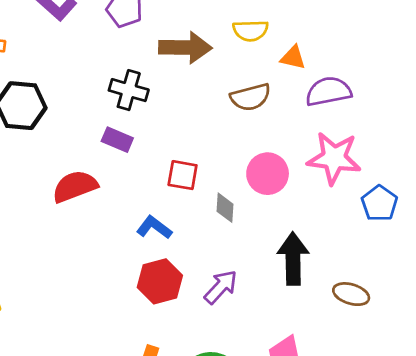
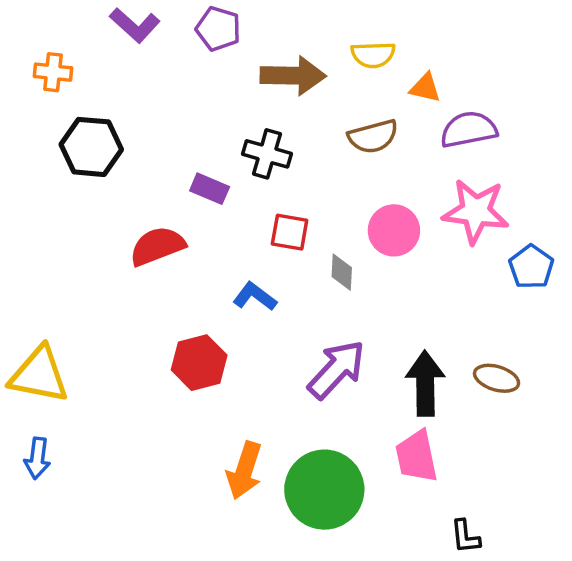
black cross: (129, 90) -> (267, 154), moved
black arrow: (293, 259) -> (425, 383), moved
red hexagon: (160, 281) -> (199, 363), moved
purple arrow: (221, 287) -> (337, 370), size x1.4

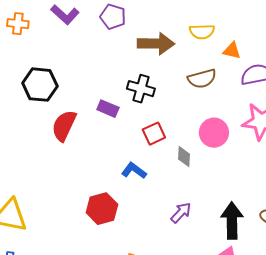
orange cross: (53, 72) -> (18, 24), moved
red square: (290, 232) -> (154, 134), turned -35
red semicircle: (157, 246) -> (64, 126), moved, turned -44
purple arrow: (337, 370) -> (181, 213), size x0.6

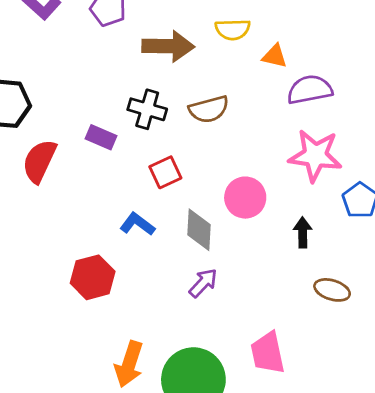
brown semicircle: (202, 79) -> (209, 109), moved
pink circle: (214, 133) -> (245, 198), moved
gray diamond: (184, 157) -> (199, 230), moved, size x1.4
black arrow: (232, 221) -> (303, 233), moved, size x0.6

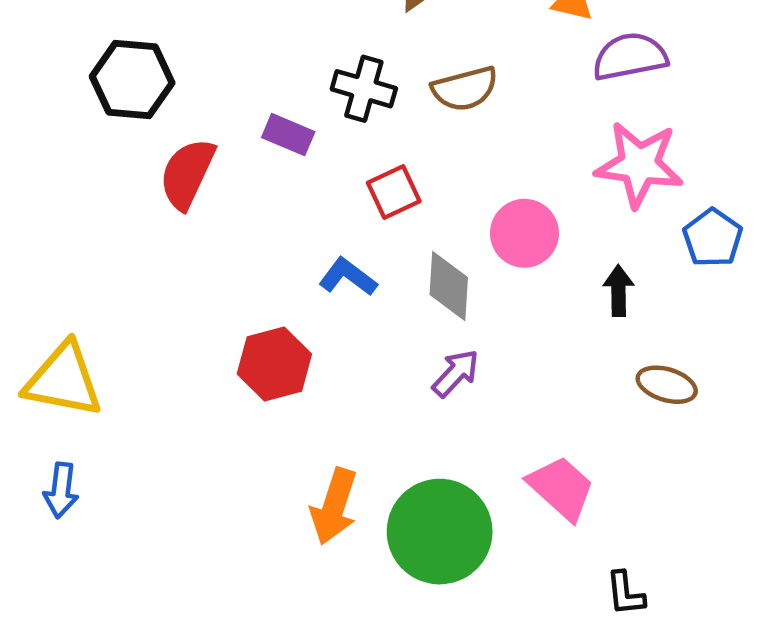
pink trapezoid: (268, 353) -> (561, 488), turned 144

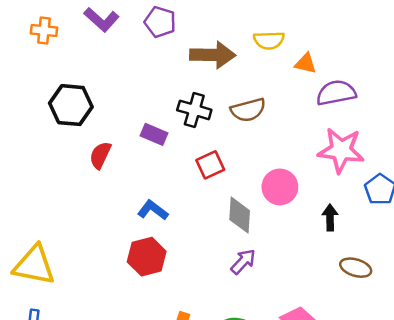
red semicircle: (187, 174) -> (100, 155), size x0.7
blue L-shape: (348, 277) -> (153, 210), moved

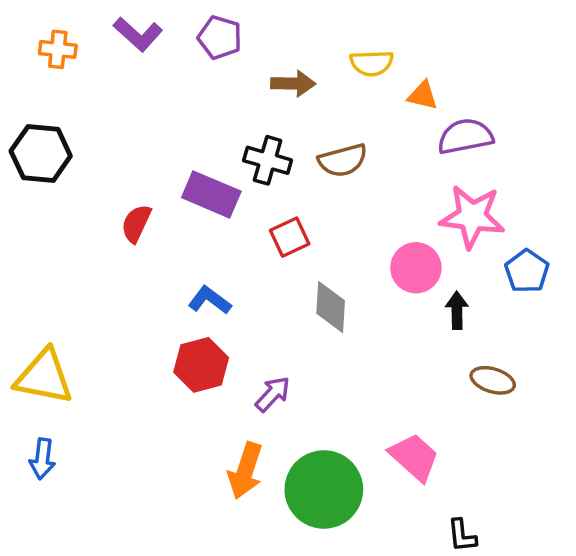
brown arrow: (213, 55) -> (293, 84), size x0.7
black hexagon: (71, 105) -> (41, 153), moved
purple rectangle: (154, 134) -> (211, 194), size x1.5
pink circle: (280, 187) -> (416, 268), moved
purple arrow: (243, 262) -> (273, 394), moved

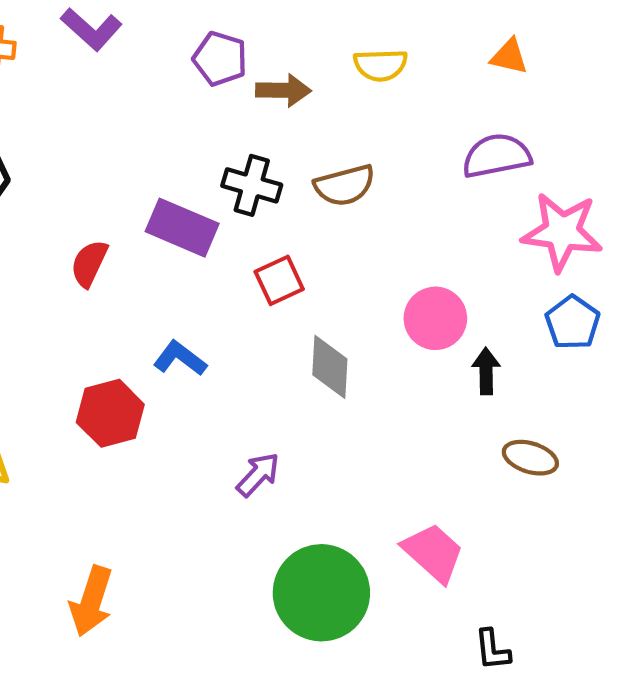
purple pentagon: (220, 38) -> (220, 59), moved
orange triangle: (423, 96) -> (509, 57), moved
pink star: (472, 217) -> (562, 232), moved
red hexagon: (201, 365) -> (110, 413), moved
orange arrow: (245, 471) -> (91, 601), moved

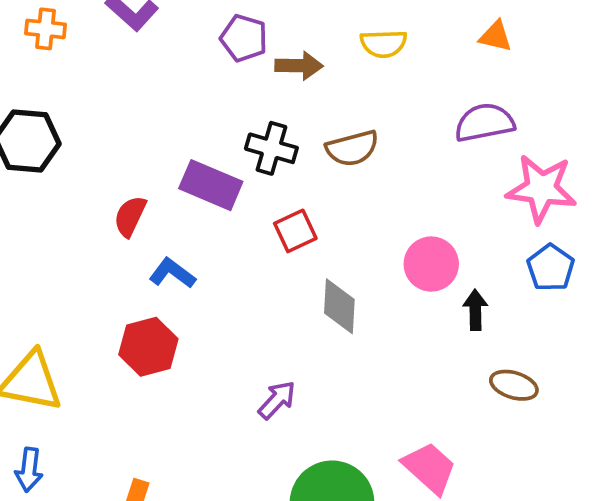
blue L-shape: (180, 358) -> (172, 273), moved

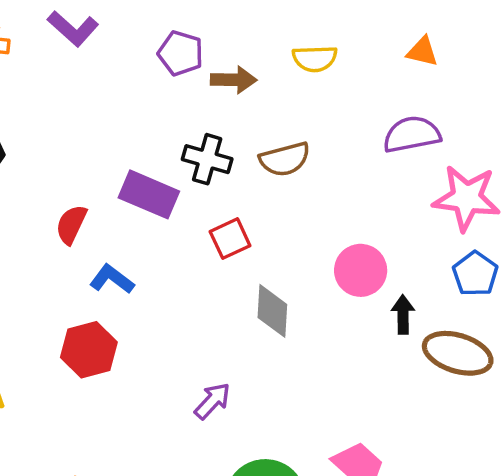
brown ellipse: (514, 385) -> (458, 353), moved, size x1.5

